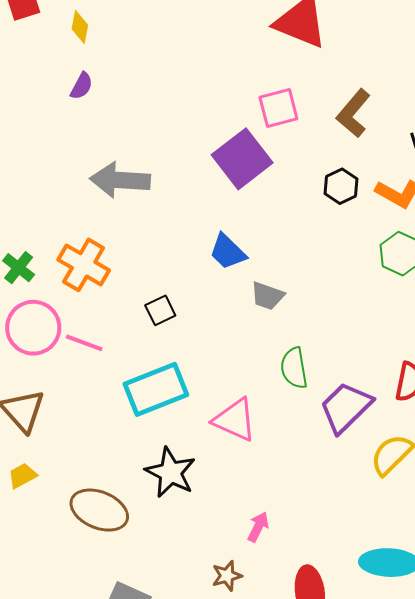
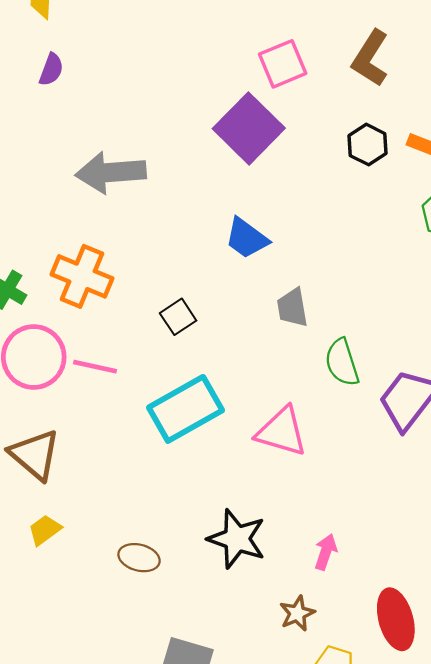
gray trapezoid: (267, 296) -> (292, 308), moved, turned 69
black star: (170, 472) -> (237, 539), moved
brown ellipse: (99, 510) -> (139, 558), size x0.6

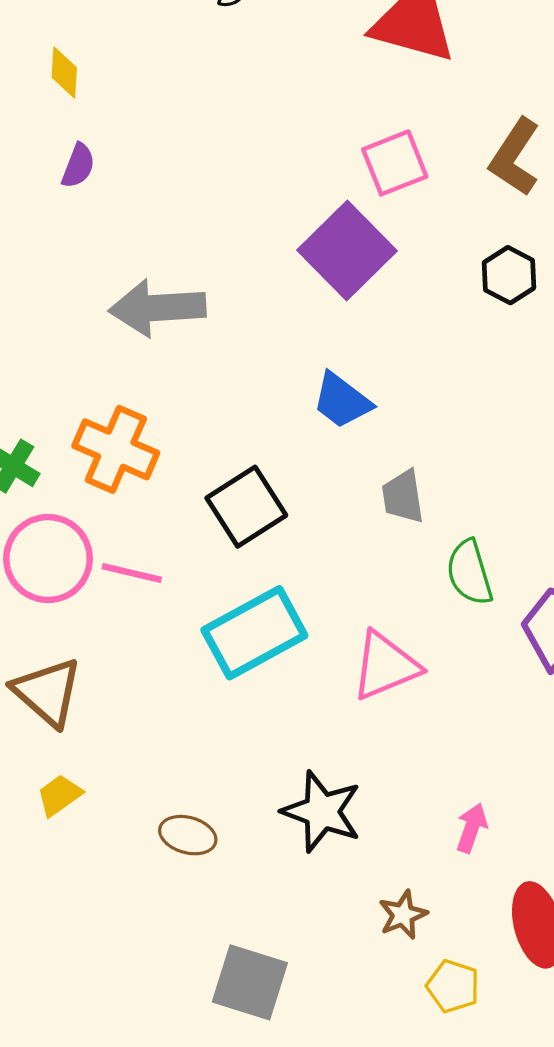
black square: (178, 317) -> (246, 507), size x1.6
pink triangle: (282, 432) -> (385, 666), turned -40
pink arrow: (326, 552) -> (472, 828), moved

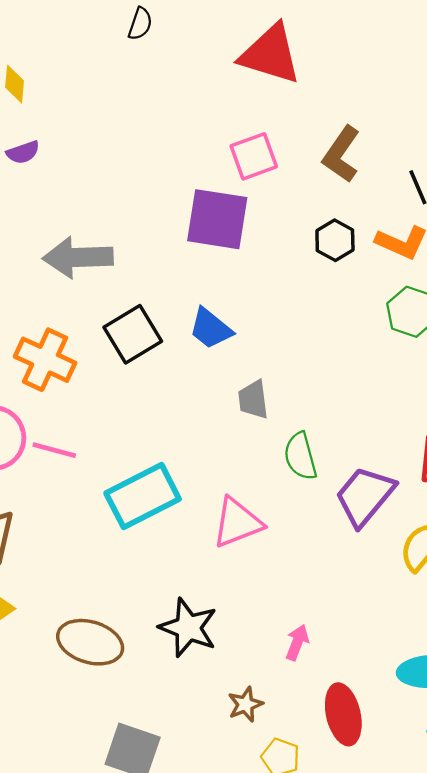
purple semicircle: (78, 166) -> (23, 152), turned 48
purple square: (347, 250) -> (217, 219), turned -38
black square: (246, 507) -> (133, 334), moved
brown ellipse: (188, 835) -> (90, 642), size x1.6

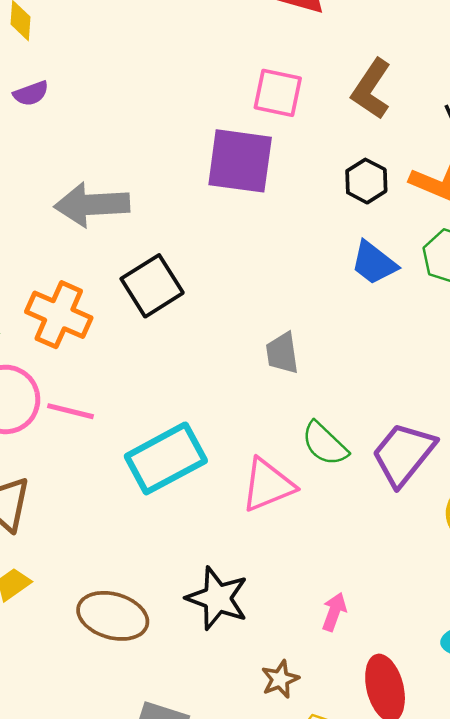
pink square: (254, 156) -> (278, 93), turned 33
blue trapezoid: (211, 329) -> (374, 263), moved
green semicircle: (300, 456) -> (325, 444), moved, turned -30

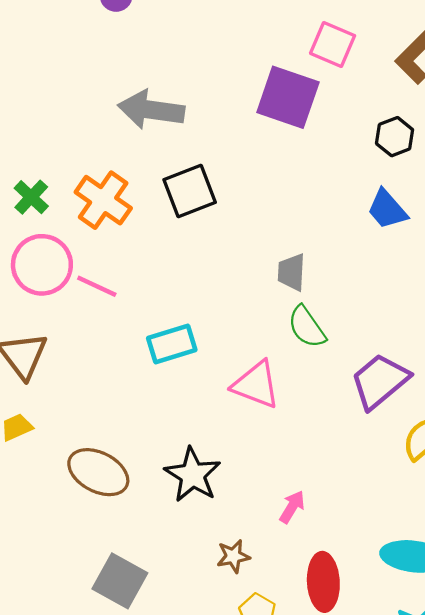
green semicircle: (325, 444) -> (307, 327), moved
cyan rectangle: (166, 458) -> (172, 344), size x0.7
pink triangle: (268, 485) -> (256, 385), turned 32

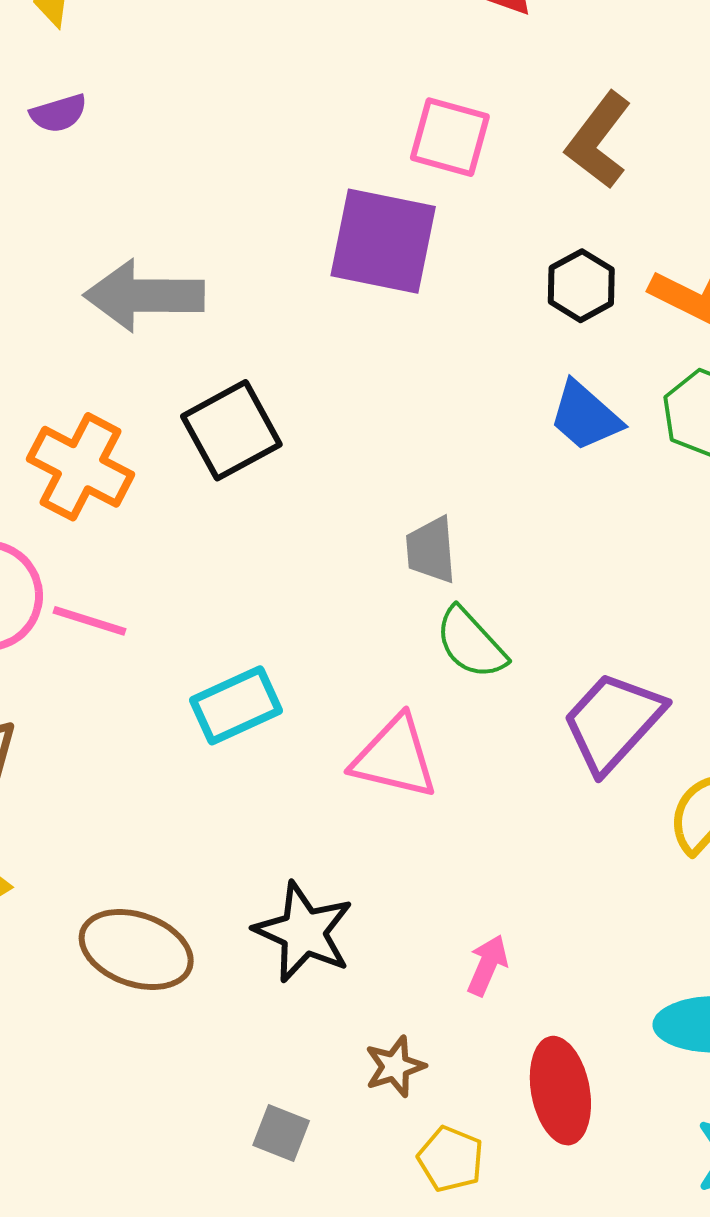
gray square: (120, 581) -> (281, 1133), moved, size x0.6

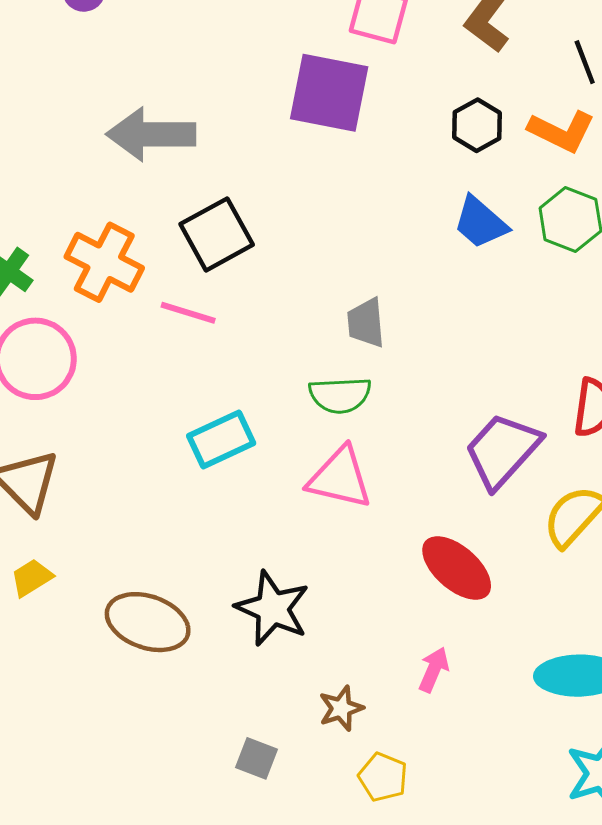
pink line: (90, 621) -> (188, 313), moved
green semicircle: (471, 643) -> (340, 395), moved, turned -50
pink arrow: (487, 965) -> (434, 670), moved
red ellipse: (560, 1091) -> (457, 568), moved, turned -38

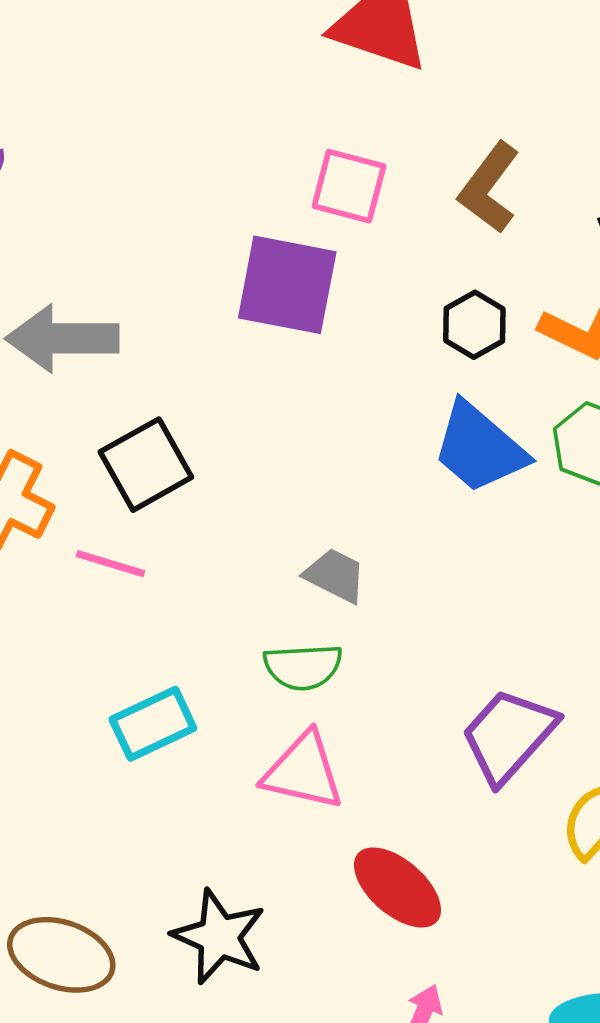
blue trapezoid: (480, 223) -> (479, 448), size x1.4
gray trapezoid: (366, 323) -> (335, 575), turned 122
red ellipse: (457, 568) -> (397, 888), moved

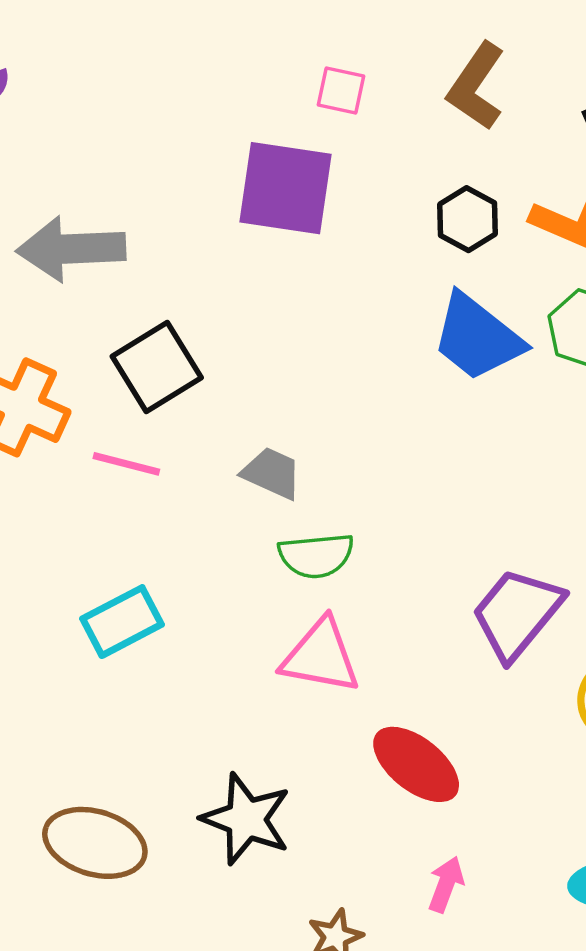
pink square: (349, 186) -> (341, 90), size x0.7
gray trapezoid: (335, 575) -> (272, 473), moved
cyan rectangle: (153, 724) -> (122, 622), moved

